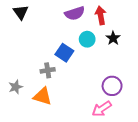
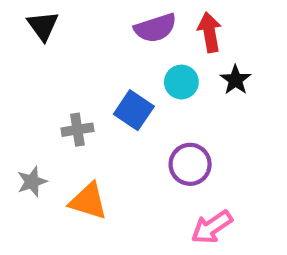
gray cross: (48, 70) -> (77, 130), moved
purple circle: (112, 86) -> (190, 164), moved

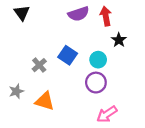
cyan circle: (181, 82) -> (98, 60), moved
gray cross: (77, 130) -> (39, 65), turned -32

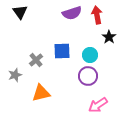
blue square: (68, 55) -> (62, 51), turned -36
gray star: (16, 91) -> (15, 75), moved
orange triangle: (45, 101) -> (41, 93), turned -30

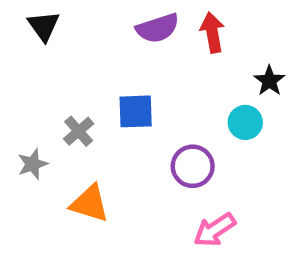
black star: (109, 37) -> (269, 81), moved
cyan circle: (90, 55) -> (245, 122), moved
orange triangle: (41, 93) -> (90, 204), turned 30

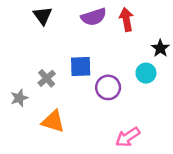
black triangle: (44, 26) -> (43, 16), moved
purple circle: (193, 166) -> (108, 87), moved

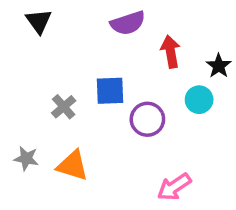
black triangle: (43, 16) -> (39, 21), moved
red arrow: (126, 20) -> (171, 52), moved
gray star: (19, 98) -> (26, 158), moved, turned 30

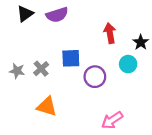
black triangle: (39, 21) -> (25, 14), turned 30
purple semicircle: (128, 23) -> (57, 15), moved
gray star: (26, 158) -> (17, 71), moved

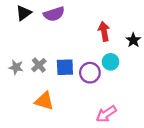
blue square: (71, 58) -> (65, 67), moved
cyan circle: (128, 64) -> (111, 62), moved

